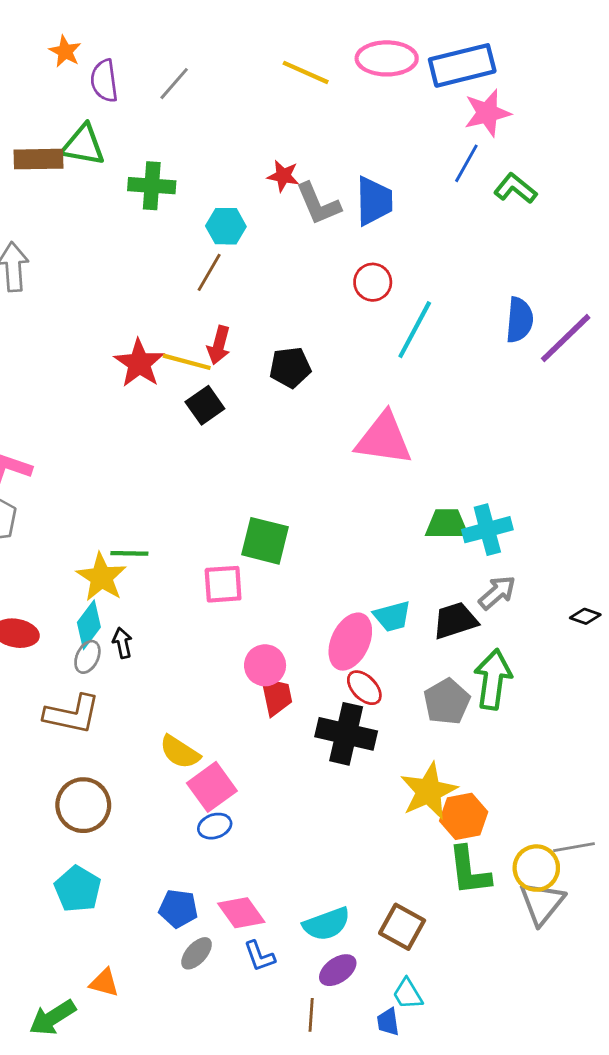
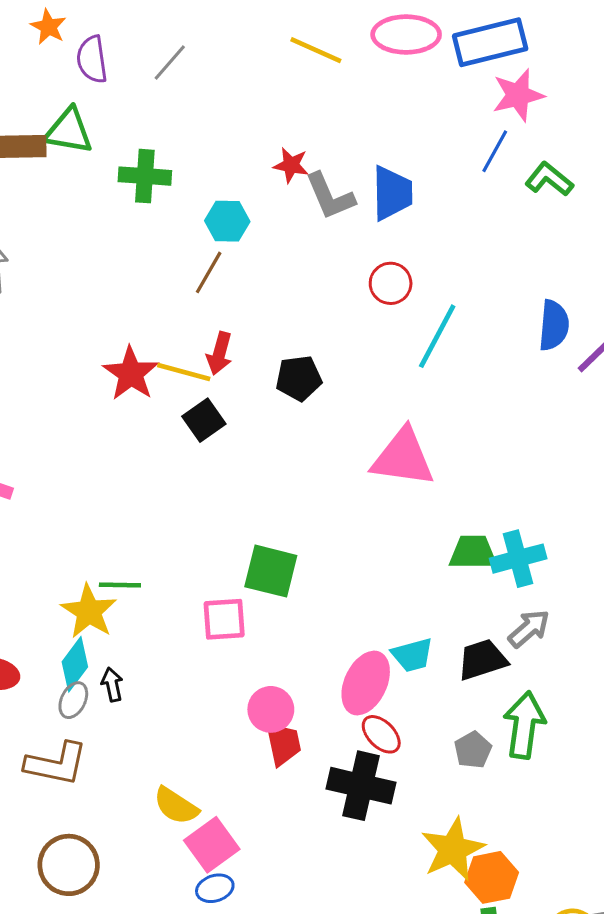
gray pentagon: (447, 702) -> (473, 750), size x0.7

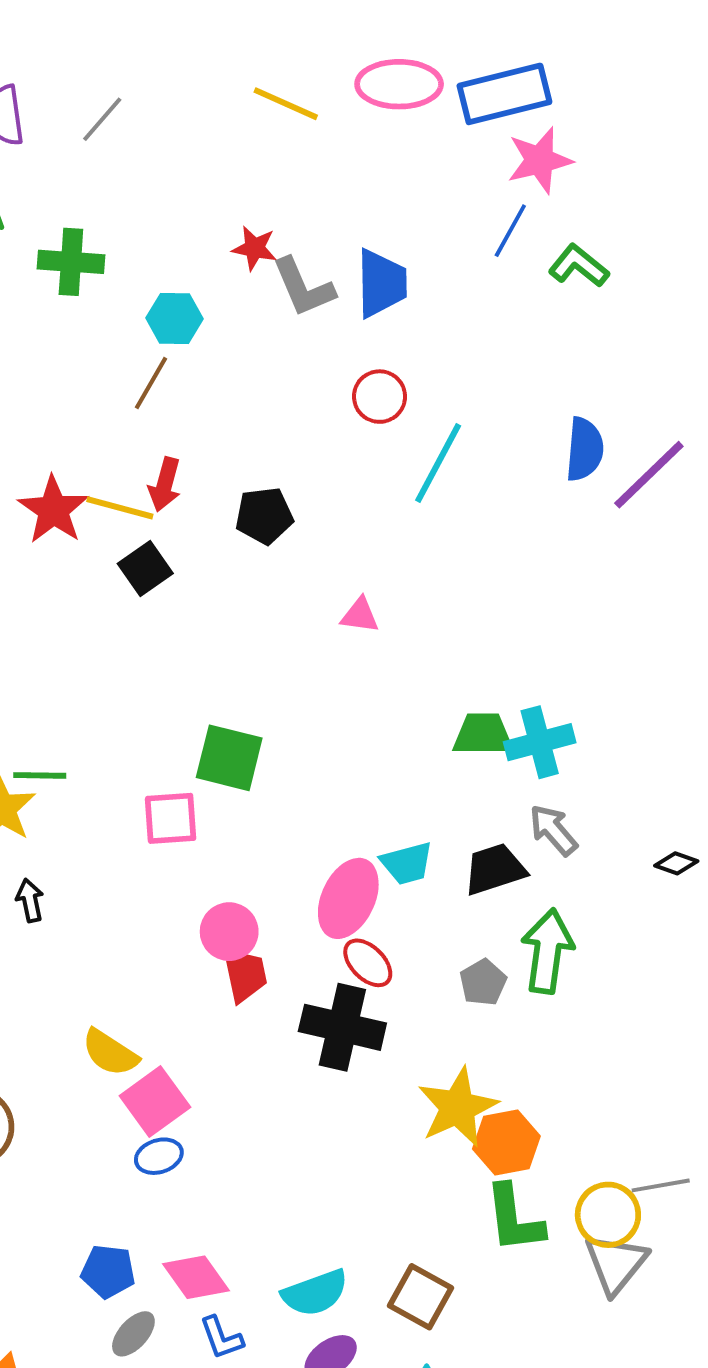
pink triangle: (403, 458) -> (360, 615), moved, size x0.5
gray arrow: (529, 629) -> (553, 830), turned -90

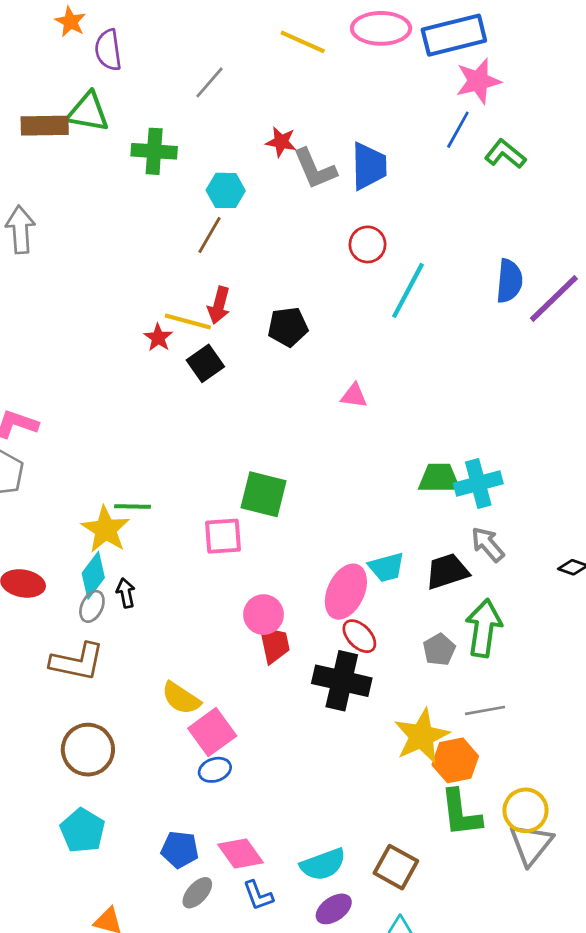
gray line: (102, 119) -> (209, 82), moved
red star: (53, 510) -> (158, 338), moved, size x0.6
gray line: (661, 1185) -> (485, 710), moved

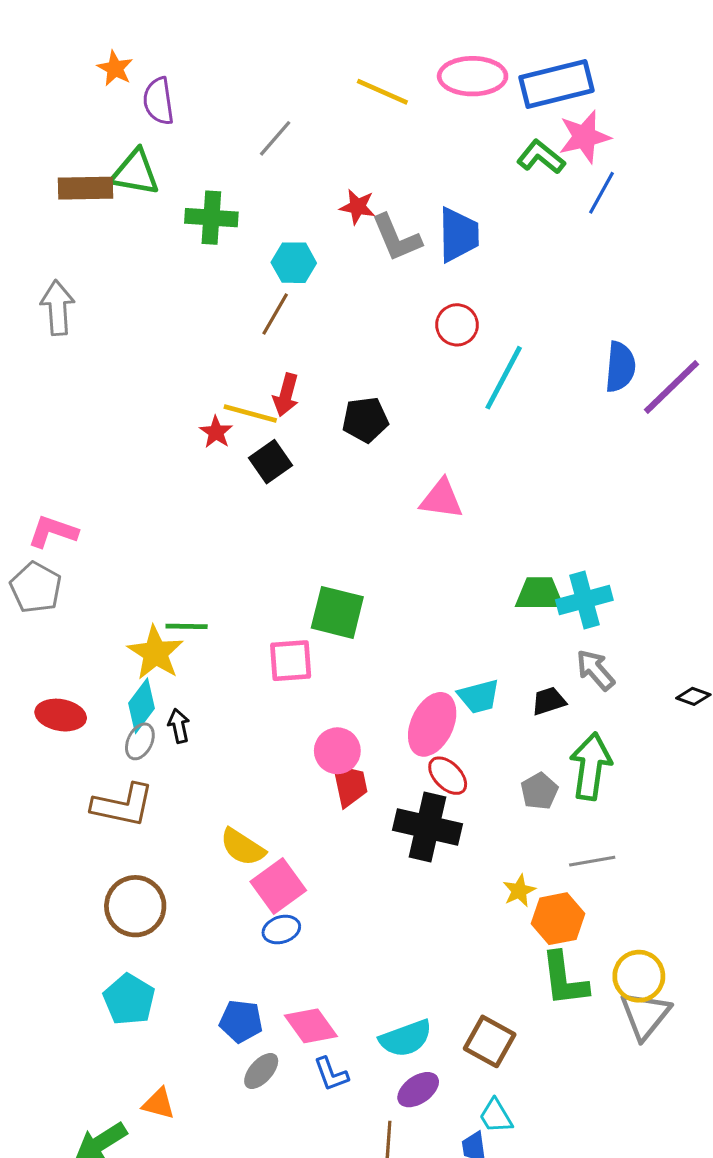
blue line: (458, 130) -> (602, 193), moved
green L-shape: (505, 154) -> (541, 157), moved
pink triangle: (354, 396) -> (441, 499), size x1.4
black trapezoid: (447, 571) -> (549, 701), size x0.7
yellow star: (422, 736) -> (519, 891), size x0.5

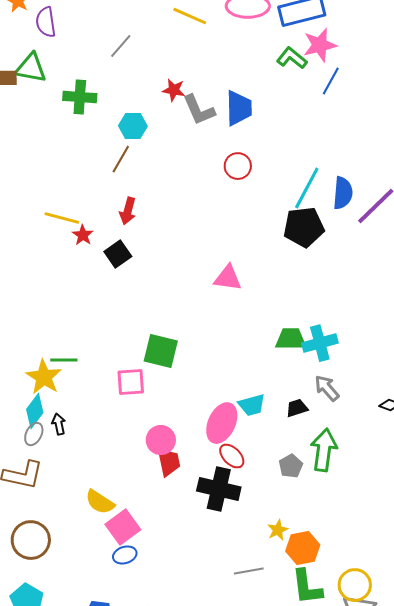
cyan line: (504, 378) -> (307, 188), moved
yellow line: (250, 413) -> (62, 218), moved
black pentagon: (365, 420) -> (304, 227), moved, size x1.4
gray line: (592, 861) -> (249, 571), moved

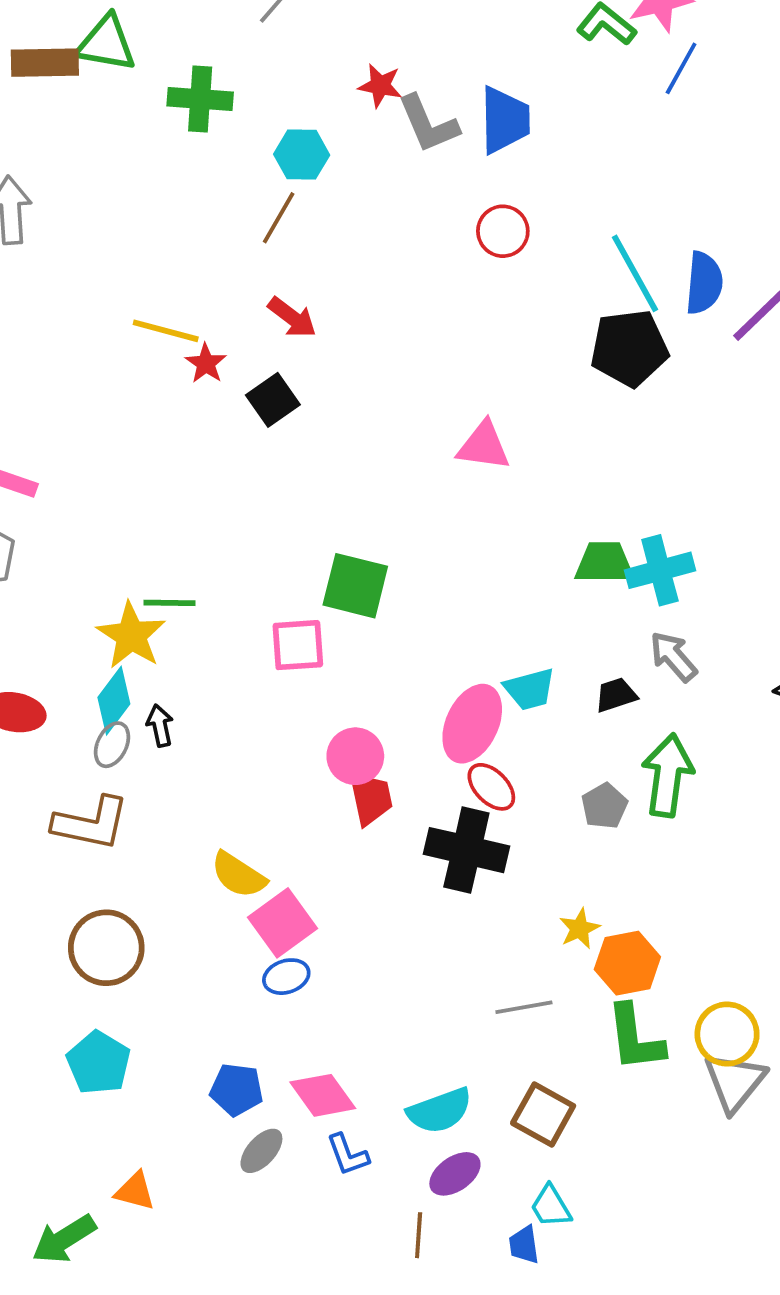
cyan line: (307, 188) -> (635, 273), turned -57
red arrow: (128, 211) -> (292, 317), turned -68

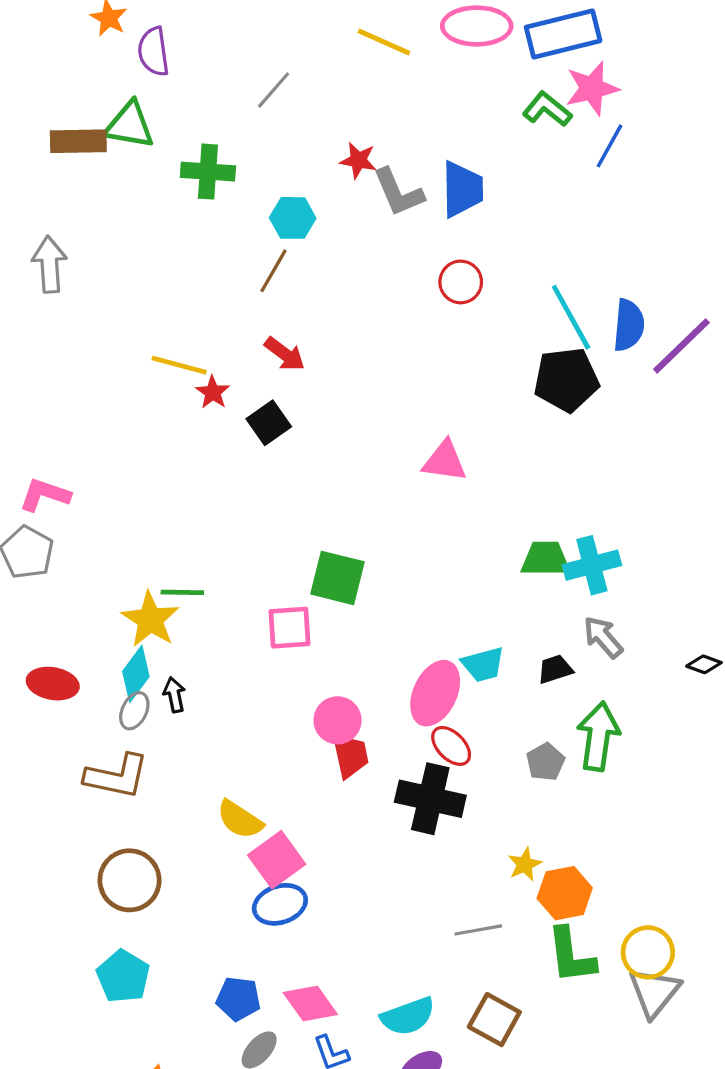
blue ellipse: (286, 977) -> (280, 904), size x1.4

